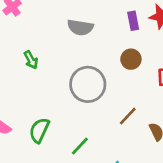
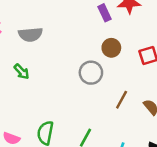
gray semicircle: (80, 27) -> (30, 35), moved
gray circle: (88, 84) -> (91, 73), moved, size x0.7

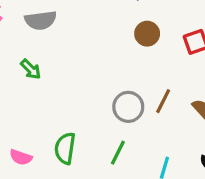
gray circle: (91, 73) -> (128, 107), moved

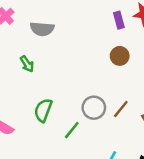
green semicircle: (65, 148) -> (43, 110), moved
green line: (118, 153) -> (72, 130), moved

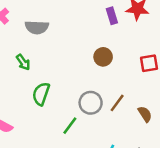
brown circle: (120, 56) -> (103, 57), moved
green semicircle: (43, 110) -> (41, 94), moved

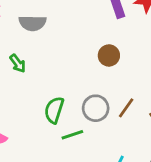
green semicircle: (41, 94) -> (54, 110), moved
green line: (70, 126) -> (72, 135), turned 36

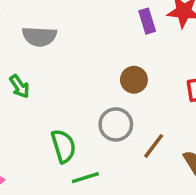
gray circle: (96, 108) -> (116, 124), moved
green semicircle: (54, 110) -> (63, 146), turned 144

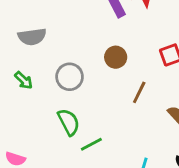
gray circle: (116, 124) -> (70, 77), moved
brown line: (154, 146) -> (139, 92), moved

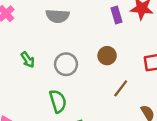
gray semicircle: (32, 37) -> (58, 16), moved

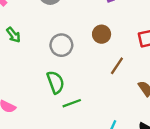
green arrow: (28, 60) -> (13, 35), moved

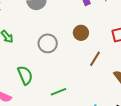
green semicircle: (56, 82) -> (25, 75), moved

